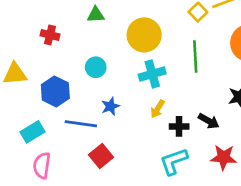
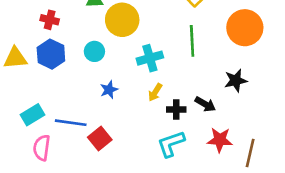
yellow circle: (144, 35) -> (122, 20), moved
blue hexagon: (55, 91) -> (51, 54), moved
blue line: (81, 124) -> (71, 123), moved

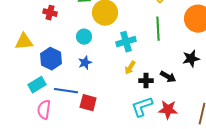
blue hexagon: (51, 54) -> (51, 59), moved
blue star: (109, 90) -> (85, 63), moved
red square: (100, 139) -> (88, 103), turned -36
red star: (220, 140) -> (168, 110), moved

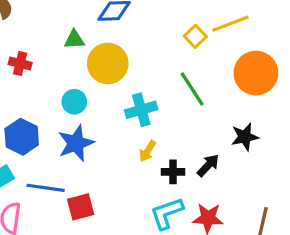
green line: (158, 29) -> (192, 89), turned -30
blue star: (85, 63) -> (76, 143), size x1.6
black arrow: (168, 77) -> (208, 165), turned -77
red square: (88, 103) -> (81, 207), turned -30

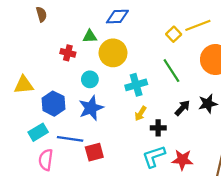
red cross: (20, 63) -> (68, 53), moved
black arrow: (208, 165) -> (182, 108), moved

